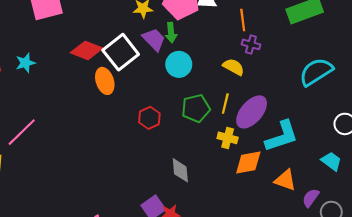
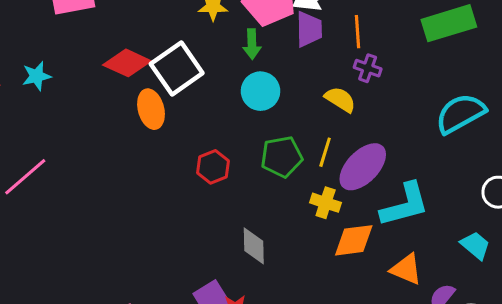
purple trapezoid: (154, 39) -> (309, 29), moved, turned 40

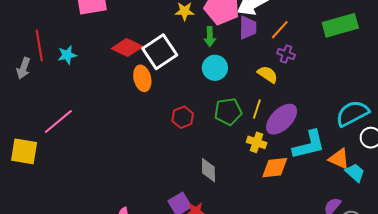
orange line: (358, 32) -> (280, 30), turned 45
cyan semicircle: (460, 113) -> (352, 113), moved
orange triangle: (406, 269) -> (339, 159), moved

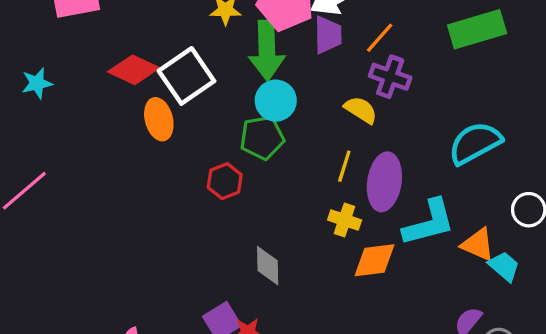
green arrow: (210, 37) -> (267, 50), size x1.8
purple cross: (286, 54) -> (390, 77), size x1.4
green pentagon: (228, 111) -> (262, 138), moved
cyan semicircle: (352, 113) -> (475, 143), moved
purple ellipse: (282, 119) -> (384, 182), turned -36

